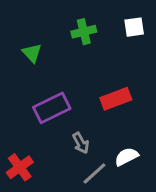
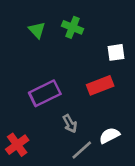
white square: (134, 27) -> (116, 52), moved
green cross: (84, 32) -> (73, 27), turned 36
green triangle: (32, 53) -> (37, 30), moved

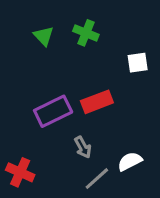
red rectangle: (100, 85) -> (97, 102), moved
red cross: (17, 145) -> (20, 172), turned -30

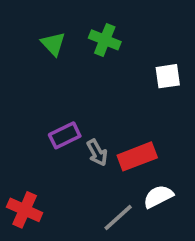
red rectangle: (97, 102) -> (137, 156), moved
purple rectangle: (53, 111) -> (65, 135), size x0.7
gray arrow: (83, 147) -> (97, 153), moved

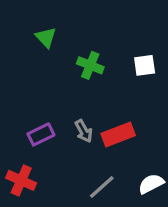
green cross: (105, 40) -> (90, 65), moved
purple rectangle: (65, 135) -> (41, 134), moved
white semicircle: (158, 196) -> (151, 184), moved

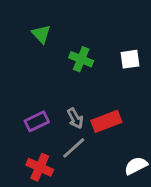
red cross: (21, 180) -> (40, 167), moved
gray line: (102, 187) -> (74, 148), moved

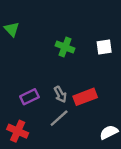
green triangle: (41, 34) -> (12, 29), moved
red cross: (40, 167) -> (18, 131), moved

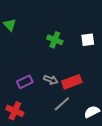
gray arrow: (60, 94) -> (51, 80), turned -40
gray line: (59, 118) -> (62, 104), moved

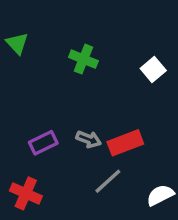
green cross: (55, 40) -> (83, 59), moved
white square: (88, 40) -> (153, 70), turned -32

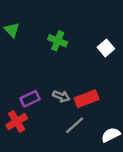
red cross: (26, 193) -> (17, 122), moved, turned 35

